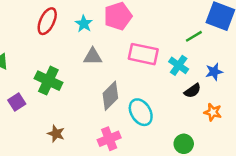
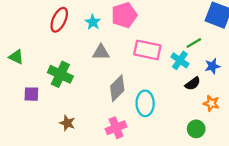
green line: (194, 36) -> (194, 43), moved
purple square: (17, 102) -> (31, 94), turned 35
cyan ellipse: (141, 112) -> (145, 103), turned 30
green circle: (184, 144) -> (196, 129), moved

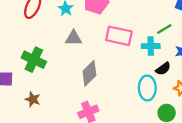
cyan cross: (180, 60) -> (151, 46), turned -36
cyan ellipse: (145, 103) -> (147, 88), moved
brown star: (67, 123) -> (33, 99), moved

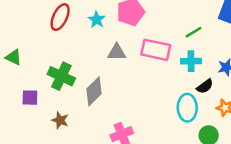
green line: (164, 29) -> (194, 32), moved
gray triangle: (74, 38) -> (117, 52), moved
gray diamond: (89, 73) -> (94, 91), moved

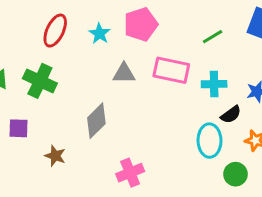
green line: (194, 32) -> (213, 37), moved
green cross: (61, 76) -> (40, 81), moved

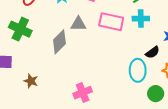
cyan cross: (214, 84) -> (141, 19), moved
gray diamond: (96, 121) -> (59, 42), moved

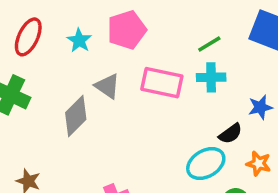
gray triangle: (78, 24) -> (107, 86), turned 35
cyan ellipse: (138, 70) -> (206, 164), turned 60

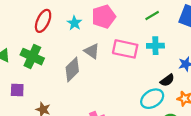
green line: (209, 44) -> (152, 15), moved

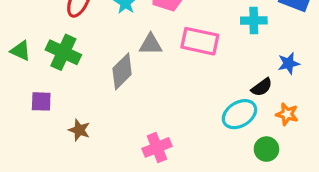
cyan cross: (155, 46) -> (254, 21), moved
gray triangle: (92, 51) -> (151, 44), turned -35

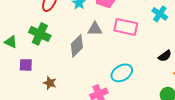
cyan cross: (254, 21) -> (160, 14), turned 35
green triangle: (21, 51) -> (11, 42), moved
cyan ellipse: (239, 114) -> (122, 73), moved

